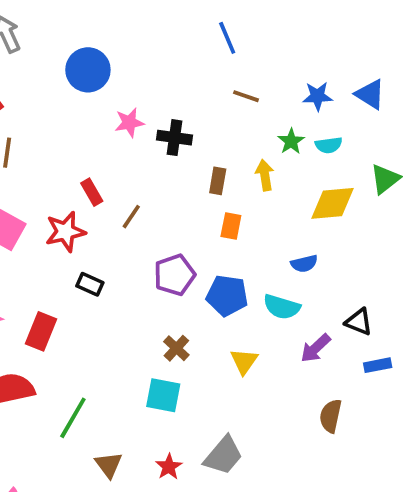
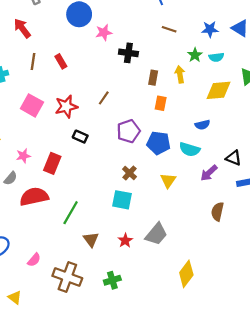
pink star: (129, 123) -> (104, 33), moved
red rectangle: (92, 192) -> (61, 61), moved

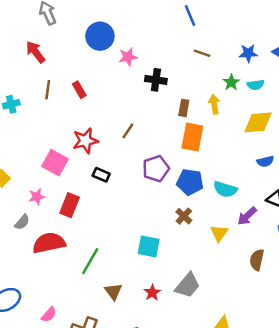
orange rectangle: (161, 103) -> (192, 137), size x1.6
pink square: (32, 105) -> (55, 163), moved
blue semicircle: (202, 125) -> (265, 161), moved
brown cross: (130, 173) -> (184, 216), moved
yellow triangle: (168, 180) -> (219, 233), moved

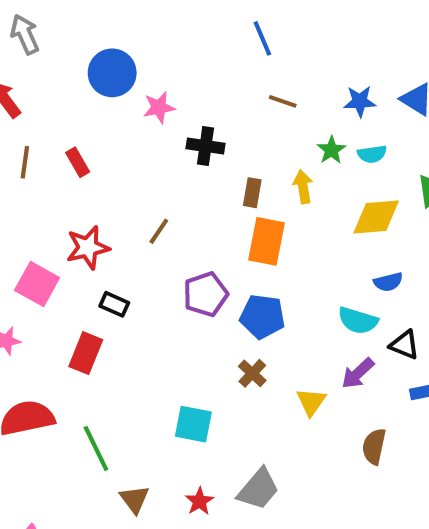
cyan semicircle: (225, 189) -> (358, 321), moved
red rectangle: (70, 205) -> (86, 353), moved
green line: (90, 261) -> (96, 448), turned -56

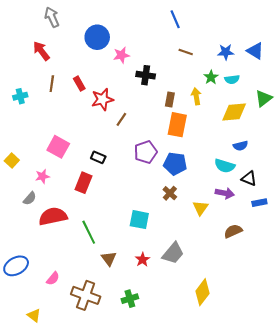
red star: (88, 247) -> (102, 99), moved
purple arrow: (358, 373) -> (225, 193), turned -126
brown semicircle: (374, 446) -> (233, 231), turned 54

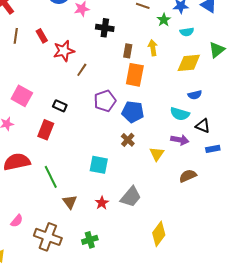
green star: (211, 77) -> (164, 20), moved

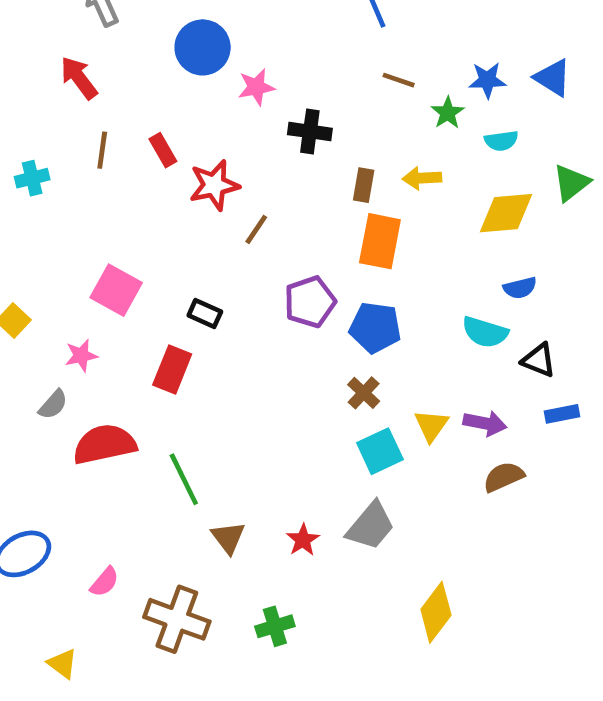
yellow arrow: (153, 48) -> (422, 178), turned -84
purple arrow: (180, 140) -> (485, 423), moved
cyan square: (99, 165) -> (380, 451), moved, turned -36

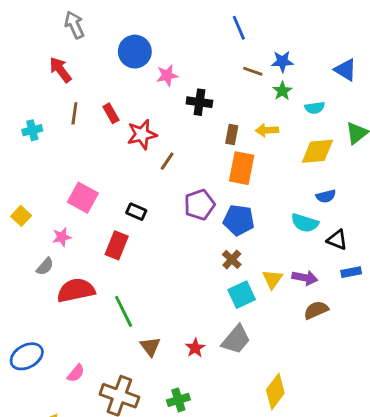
blue star: (487, 80) -> (282, 61), moved

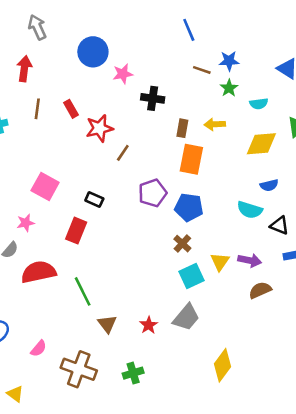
red arrow: (60, 70) -> (24, 69), turned 45

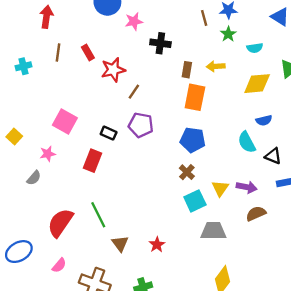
brown line: (202, 70) -> (204, 18), turned 56
purple pentagon: (153, 193) -> (141, 125), moved, turned 30
cyan semicircle: (250, 210) -> (247, 142), turned 45
red semicircle: (39, 272) -> (60, 223), moved, turned -44
gray trapezoid: (186, 317) -> (213, 231), moved, turned -130

